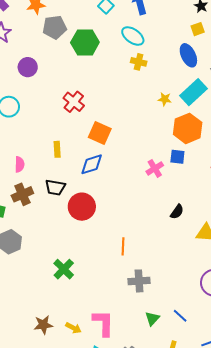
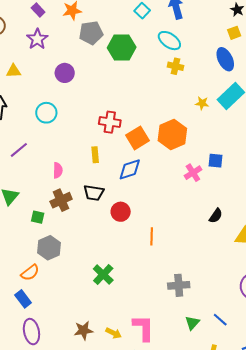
red cross: (74, 102) -> (110, 122), moved, turned -30
orange hexagon: (188, 128) -> (172, 134), moved
orange square: (100, 133) -> (137, 138), turned 35
red circle: (82, 207) -> (121, 212), size x0.7
orange line: (123, 246) -> (152, 236), moved

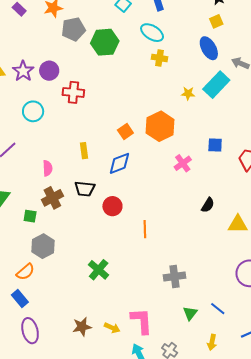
purple star: (37, 39) -> (23, 71), moved
red cross: (110, 122) -> (73, 92), moved
orange square: (137, 138) -> (125, 132), size x0.7
blue square: (215, 161) -> (215, 145), moved

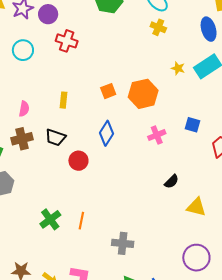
blue diamond: (119, 163) -> (106, 133), moved, turned -50
orange line: (145, 229) -> (81, 221), moved

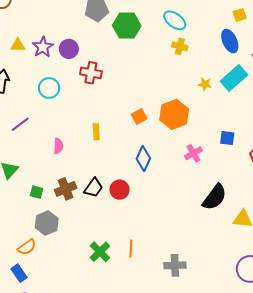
black trapezoid: (55, 137) -> (94, 188), moved, turned -65
brown cross: (22, 139) -> (66, 189), moved
black semicircle: (172, 181) -> (215, 197), size x1.8

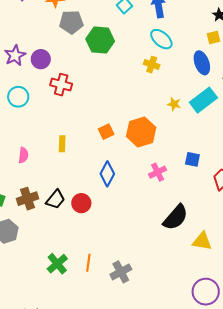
cyan ellipse: (175, 20) -> (161, 39), moved
gray cross: (175, 265) -> (121, 272), moved, turned -30

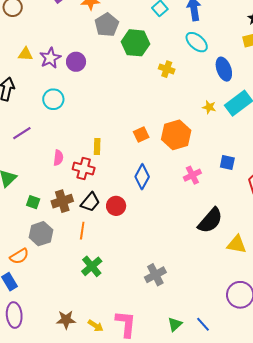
gray pentagon: (71, 22) -> (107, 25), turned -30
blue ellipse: (202, 63) -> (224, 69), moved
yellow cross: (152, 65) -> (167, 69), moved
red cross: (61, 85) -> (84, 169), moved
orange line: (88, 263) -> (82, 231), moved

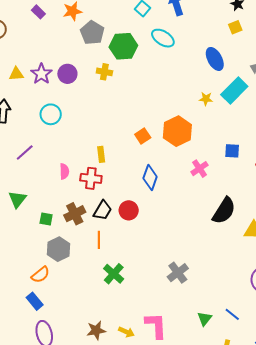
cyan ellipse: (197, 42) -> (163, 38), moved
yellow cross: (167, 69) -> (104, 72), moved

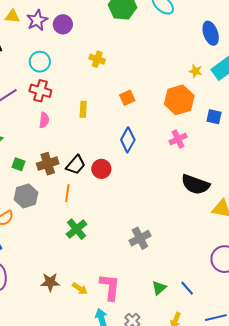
yellow cross: (104, 72) -> (97, 59), moved
orange hexagon: (177, 131) -> (179, 100), moved
blue square: (232, 151) -> (214, 117), moved
red cross: (91, 178) -> (40, 91), moved
black semicircle: (224, 211) -> (195, 184), turned 68

